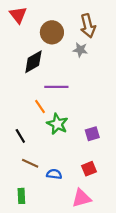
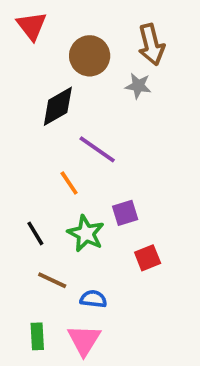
purple line: (56, 87) -> (97, 149), turned 35
green star: (57, 124) -> (86, 233), moved
purple square: (92, 134) -> (125, 213), moved
red square: (89, 169) -> (148, 258), moved
pink triangle: (81, 198) -> (84, 340), moved, turned -42

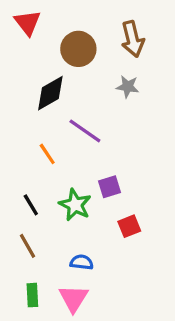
gray star: (138, 86) -> (128, 87), moved
orange line: (69, 183) -> (47, 154), moved
brown line: (52, 280) -> (28, 246), moved, turned 35

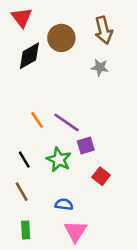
black diamond: (50, 93) -> (29, 56), moved
purple line: (85, 131) -> (67, 122), moved
red square: (129, 226) -> (101, 176), turned -30
pink triangle: (73, 298) -> (75, 231), moved

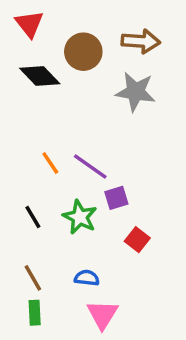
brown arrow: (104, 30) -> (141, 41), turned -72
black diamond: (29, 56) -> (40, 76), turned 76
gray star: (100, 67) -> (136, 92), size x1.6
brown line: (22, 192) -> (33, 278), moved

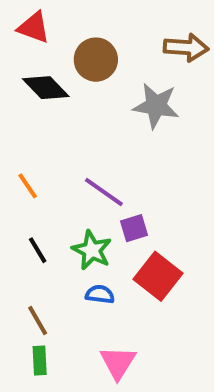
red triangle: (29, 24) -> (34, 27), turned -32
brown arrow: (141, 41) -> (186, 48), moved
orange line: (50, 163) -> (28, 186), moved
red square: (137, 240) -> (158, 276), size x1.6
blue semicircle: (87, 278) -> (100, 294), moved

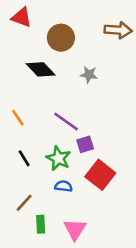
black diamond: (46, 88) -> (41, 69), moved
gray star: (156, 106) -> (89, 74), moved, size x0.6
brown line: (38, 320) -> (24, 203), turned 72
green rectangle: (40, 361) -> (41, 224), moved

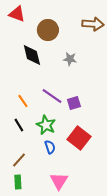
black diamond: (41, 69) -> (32, 55), turned 30
orange line: (18, 118) -> (23, 101), moved
purple square: (85, 144) -> (74, 103), moved
blue semicircle: (63, 186) -> (50, 147), turned 64
green rectangle: (41, 224) -> (18, 182), moved

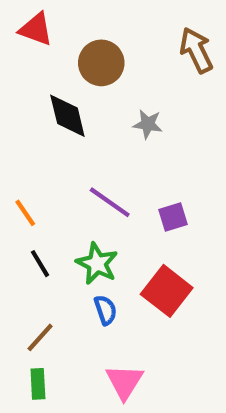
brown arrow: (93, 24) -> (196, 50), turned -120
orange line: (23, 101) -> (25, 213), moved
purple square: (74, 103) -> (173, 217), moved

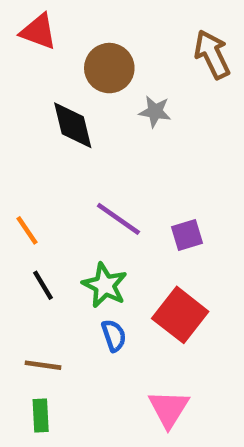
gray star: (148, 124) -> (155, 112), moved
brown line: (40, 337) -> (43, 365), turned 56
pink triangle: (124, 382) -> (169, 409), moved

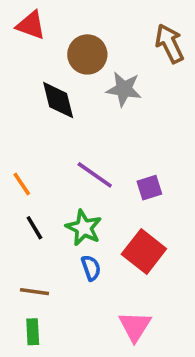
gray star: (155, 112) -> (124, 89), size x1.4

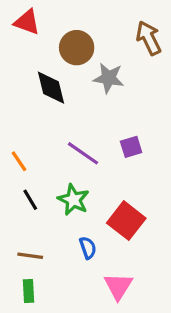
purple square: (149, 188) -> (131, 147), moved
blue semicircle: (91, 268) -> (88, 248), moved

